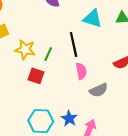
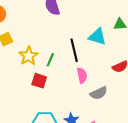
cyan triangle: (93, 19) -> (97, 37), moved
yellow star: (25, 50) -> (29, 56), turned 30

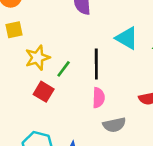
cyan triangle: (97, 37) -> (127, 38), moved

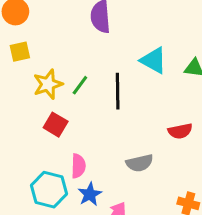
green line: (64, 69) -> (80, 85), moved
pink semicircle: (99, 98) -> (78, 166), moved

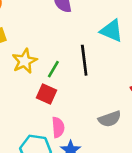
green line: (80, 85) -> (53, 69), moved
red square: (56, 125) -> (46, 94), moved

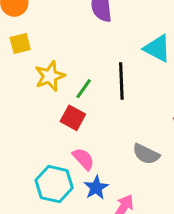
gray semicircle: (110, 119) -> (146, 154), turned 40
pink semicircle: (58, 127) -> (83, 159), turned -42

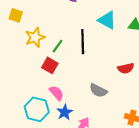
yellow square: (20, 43) -> (16, 15), turned 32

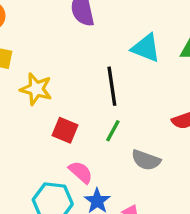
yellow star: (35, 37) -> (36, 89), turned -30
green line: (57, 46) -> (113, 131), moved

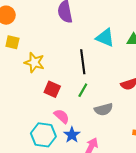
gray semicircle: (146, 160) -> (104, 109), turned -36

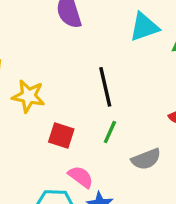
cyan triangle: (105, 38) -> (144, 27), moved, turned -36

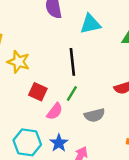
cyan triangle: (144, 27) -> (90, 24), moved
pink semicircle: (81, 177) -> (55, 111), moved, turned 84

